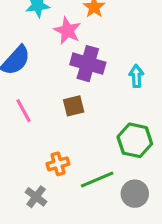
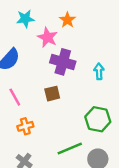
orange cross: (58, 164) -> (25, 126), moved

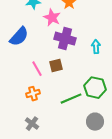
pink line: (15, 97) -> (37, 69), moved
green line: (70, 148) -> (71, 99), moved

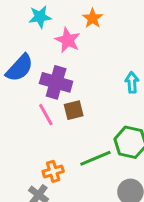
purple cross: (65, 39) -> (56, 82), moved
orange cross: (33, 94) -> (53, 171), moved

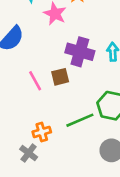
purple cross: (56, 82) -> (80, 52), moved

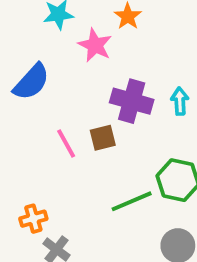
orange cross: (42, 132) -> (33, 219), moved

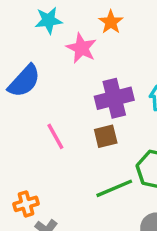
purple cross: (132, 101) -> (114, 98), turned -30
brown square: (103, 138) -> (106, 136), moved

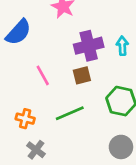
green line: (114, 188) -> (70, 113), moved
orange cross: (26, 204) -> (25, 119), moved, turned 30

